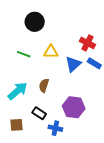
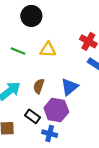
blue triangle: (73, 64) -> (70, 87), moved
purple hexagon: (74, 107) -> (56, 110), moved

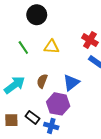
green line: (18, 51) -> (23, 48), turned 32
black rectangle: (33, 116) -> (32, 117), moved

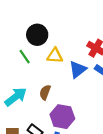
black circle: (37, 15) -> (37, 35), moved
blue triangle: (71, 83) -> (78, 69), moved

